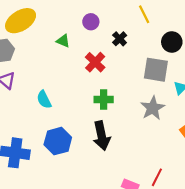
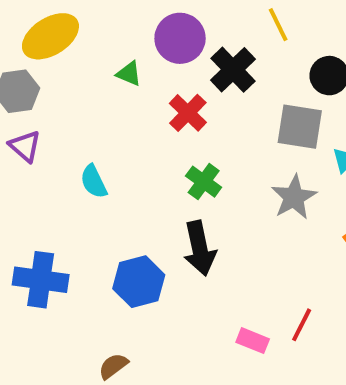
purple circle: (91, 22) -> (180, 38), size x1.6
black cross: (120, 39) -> (233, 70), size x1.6
green cross: (104, 100) -> (204, 182), turned 36
blue hexagon: (58, 141) -> (139, 282), moved

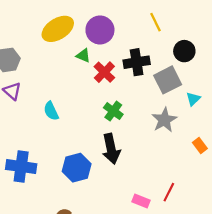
yellow ellipse: (50, 36) -> (58, 29), moved
black cross: (233, 70) -> (137, 62), moved, turned 35
green triangle: (129, 74) -> (83, 56), moved
gray square: (300, 127) -> (168, 80), turned -36

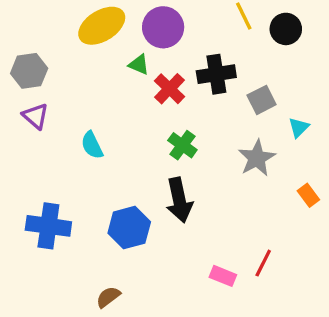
black circle: (184, 51) -> (286, 29), moved
gray square: (168, 80) -> (262, 100), size x0.7

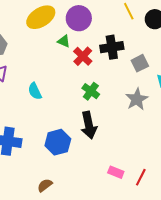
red line: (263, 263) -> (141, 177), moved

